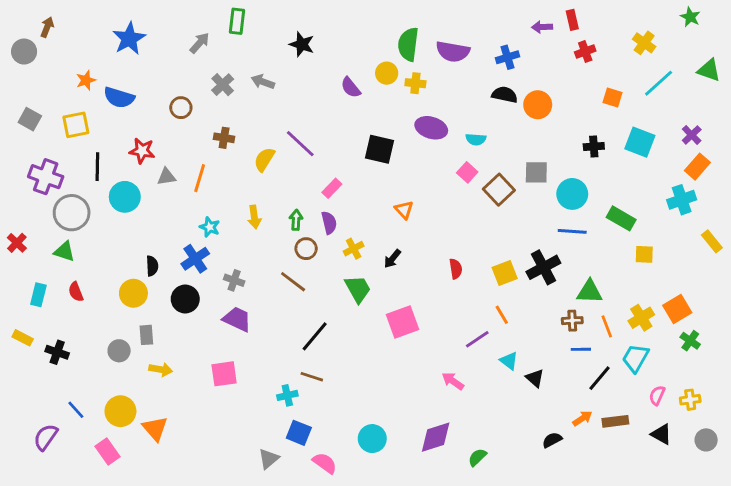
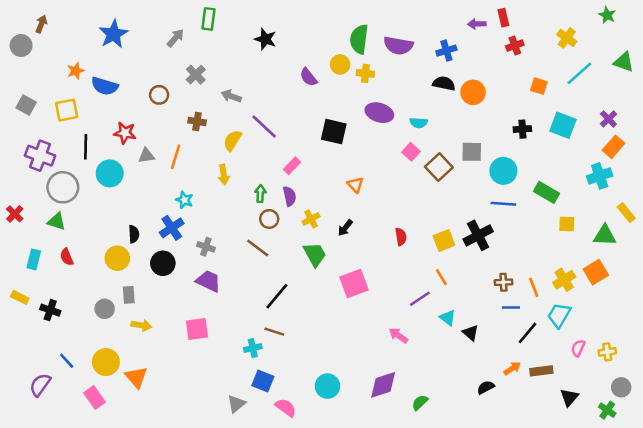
gray arrow: (263, 82) -> (231, 96), moved
yellow arrow: (254, 217) -> (224, 175), moved
green triangle: (590, 292) -> (605, 235), moved
green cross: (690, 341) -> (607, 410), moved
black triangle: (661, 434) -> (569, 397), moved, turned 42

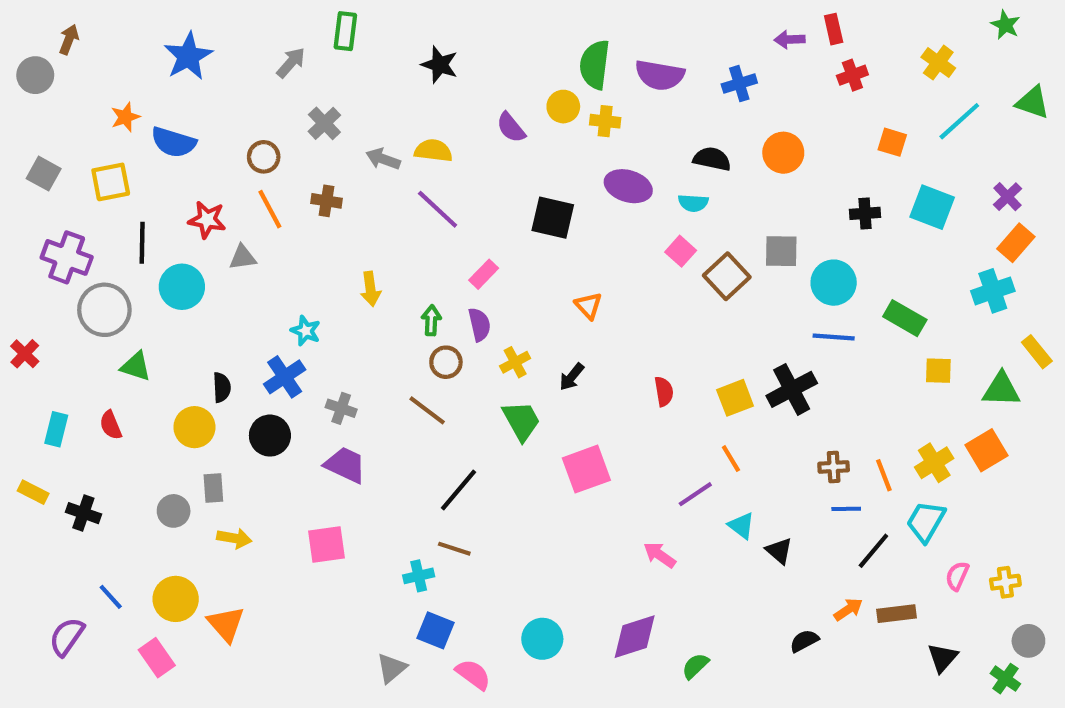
black semicircle: (444, 83) -> (712, 159), moved
yellow semicircle: (232, 140) -> (433, 151), moved, turned 65
orange line: (176, 157) -> (270, 209), moved, turned -45
green triangle: (57, 221) -> (136, 366), moved

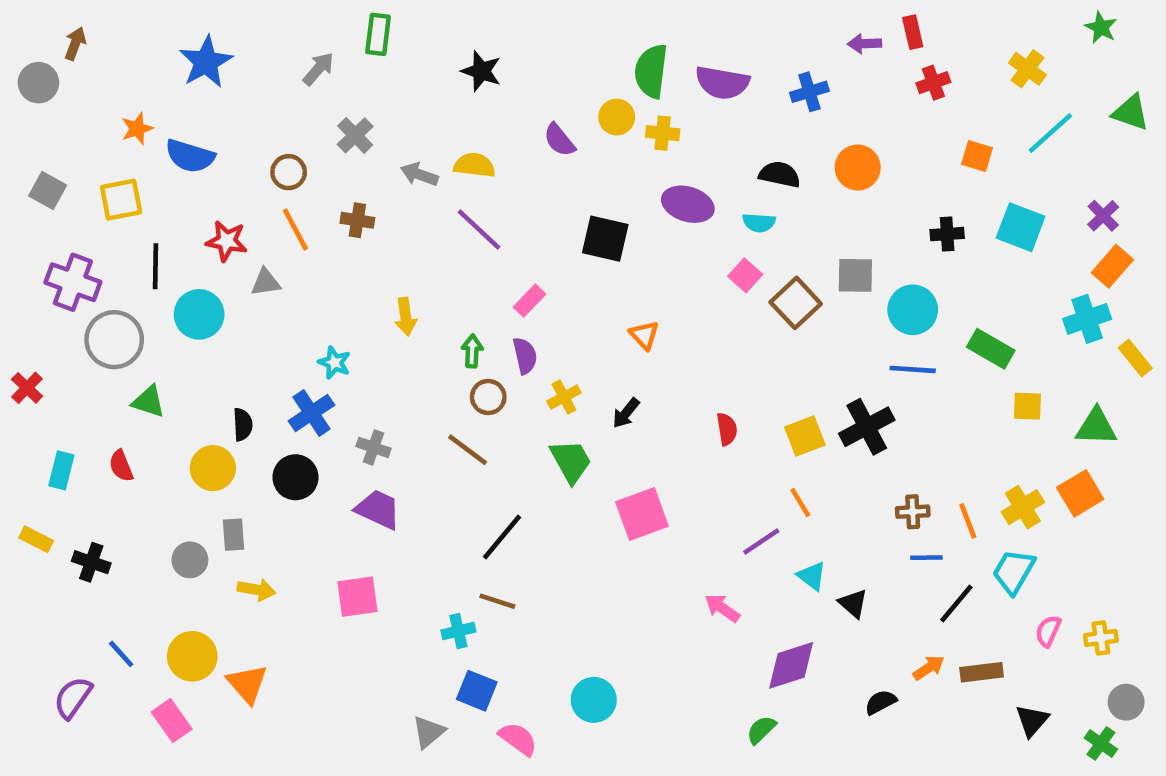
yellow rectangle: (1037, 352) -> (1135, 358), moved
purple diamond: (635, 637) -> (791, 665), moved

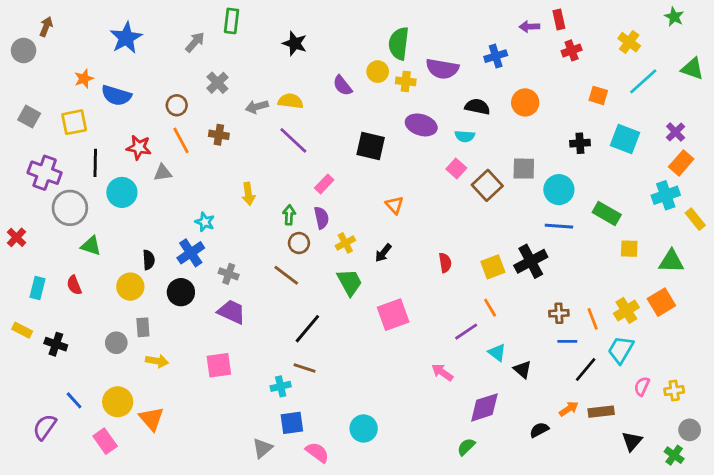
purple semicircle: (722, 83) -> (442, 69), moved
gray arrow: (419, 174) -> (257, 107), turned -35
blue square: (477, 691) -> (292, 423), turned -30

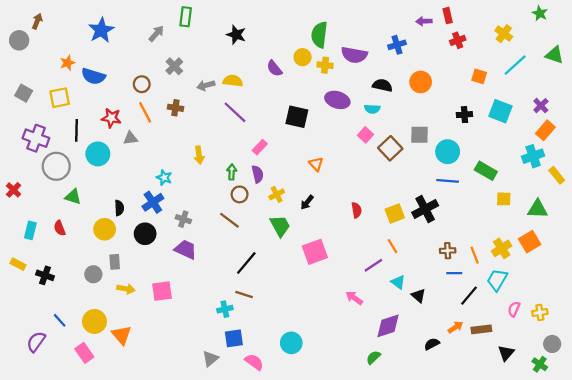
pink square: (219, 365) -> (162, 291), moved

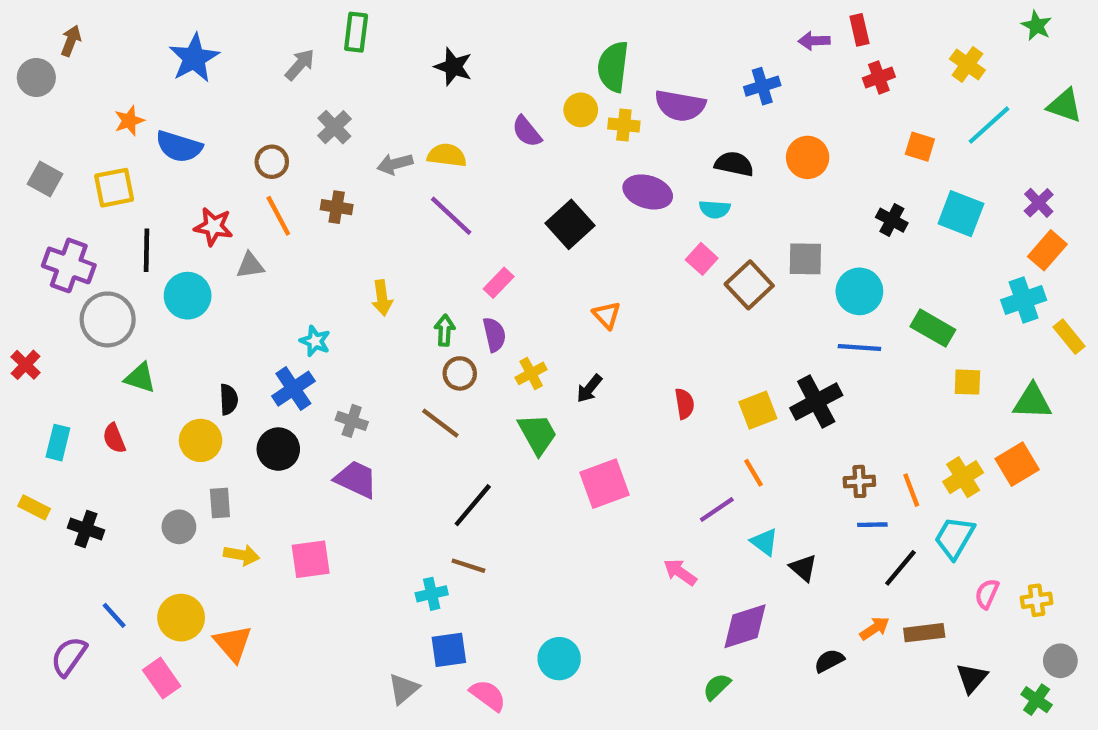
black cross: (464, 115) -> (892, 220), turned 32
black square: (297, 117) -> (570, 224), turned 35

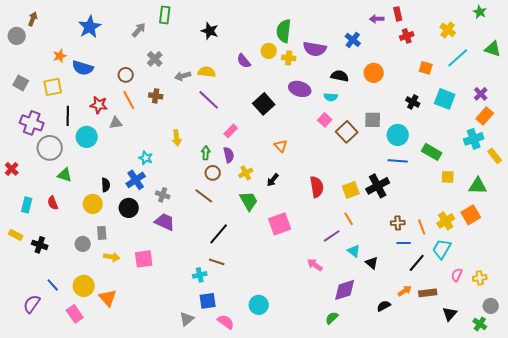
blue cross: (762, 86) -> (353, 40), turned -35
red semicircle: (684, 404) -> (317, 187), size x1.5

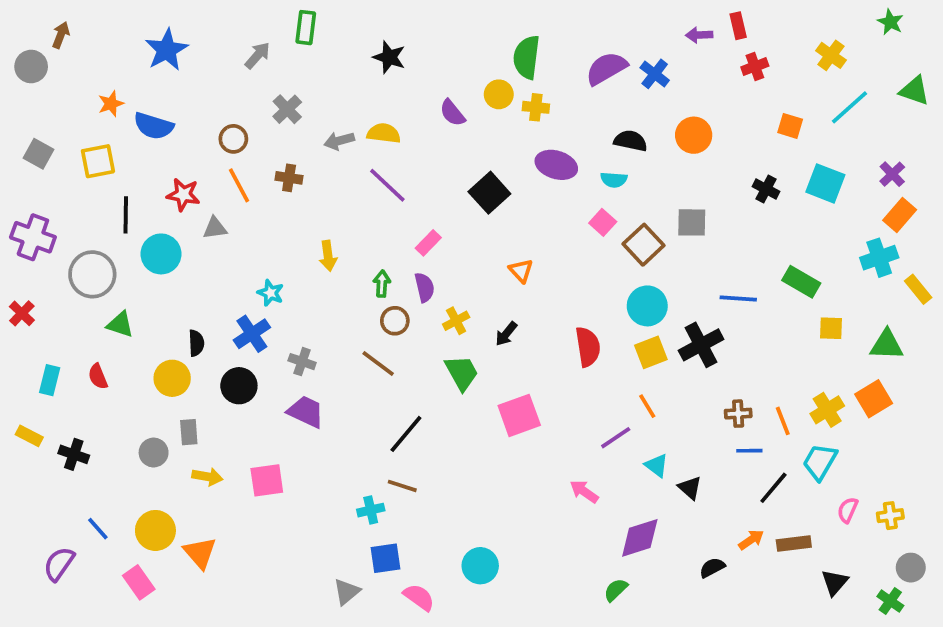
purple semicircle: (315, 49) -> (606, 68), moved, turned 140
purple cross: (32, 123) -> (33, 237), moved
cyan circle: (398, 135) -> (647, 306), moved

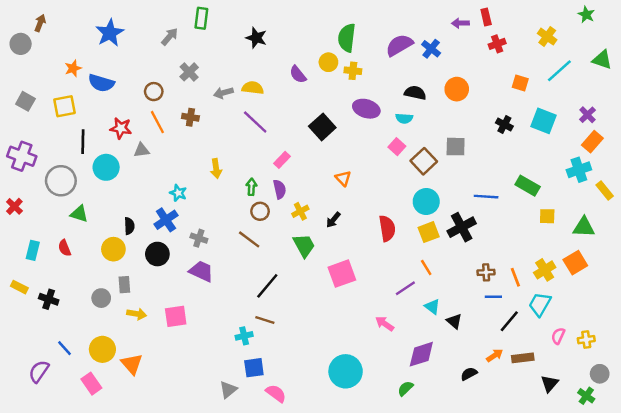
cyan circle: (480, 566) -> (346, 371), moved, size x1.4

